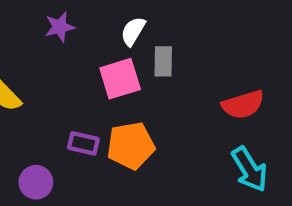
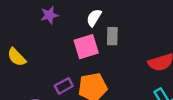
purple rectangle: (83, 143) -> (64, 86), turned -42

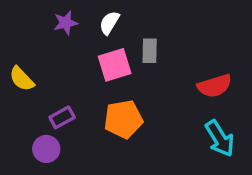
white semicircle: (94, 18) -> (109, 23), moved
purple rectangle: (64, 86) -> (62, 117), moved

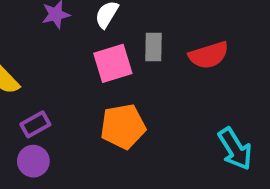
red semicircle: (215, 86) -> (209, 55), moved
purple rectangle: (62, 117) -> (35, 124), moved

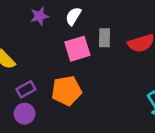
orange pentagon: (123, 126) -> (67, 91), moved

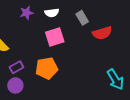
white semicircle: (73, 16) -> (52, 13), turned -128
gray rectangle: (104, 38) -> (82, 18), moved, turned -32

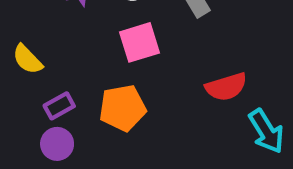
red semicircle: (102, 33) -> (226, 87), moved

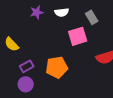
pink square: (140, 42) -> (78, 36), moved

